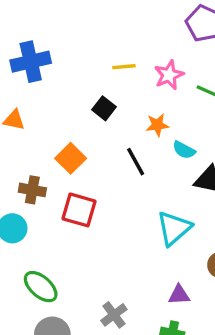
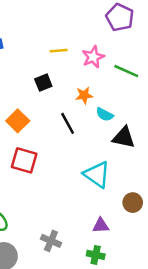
black square: (104, 108) -> (43, 83), turned 30
cyan triangle: (174, 228) -> (97, 174), turned -44
gray cross: (114, 315) -> (51, 241), turned -30

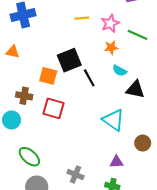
black square: (43, 83) -> (69, 60), moved, size x1.6
orange star: (84, 95) -> (111, 48), moved
orange square: (18, 121) -> (48, 76), turned -30

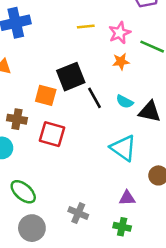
cyan semicircle: (120, 71) -> (125, 102), moved

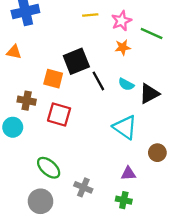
black triangle: (150, 112) -> (149, 94), turned -40
green ellipse: (23, 192) -> (49, 168), moved

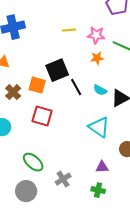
pink star: (121, 21) -> (96, 35), turned 30
brown cross: (27, 101) -> (13, 92), moved, turned 35
gray cross: (83, 187) -> (63, 179), turned 35

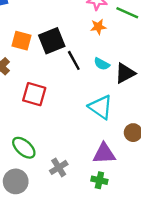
orange square: (37, 85) -> (21, 41), moved
purple triangle: (102, 167) -> (104, 154), size x1.5

